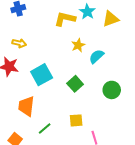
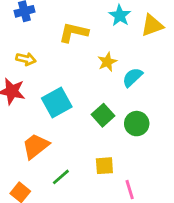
yellow L-shape: (65, 19) -> (74, 32), moved
green circle: (112, 90) -> (137, 124), moved
orange trapezoid: (26, 106) -> (36, 146), turned 45

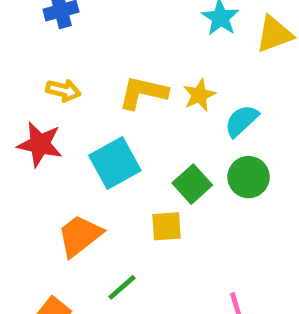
yellow L-shape: (74, 32) -> (143, 93), moved
green circle: (137, 124) -> (249, 177), moved
yellow square: (104, 166) -> (166, 226), moved

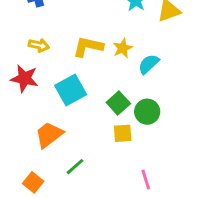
green circle: (249, 177) -> (147, 112), moved
yellow square: (166, 226) -> (123, 133), moved

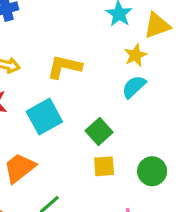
yellow star: (123, 48) -> (136, 55), moved
green circle: (147, 112) -> (152, 171), moved

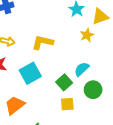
cyan semicircle: (134, 87) -> (82, 69), moved
green circle: (152, 171) -> (93, 90), moved

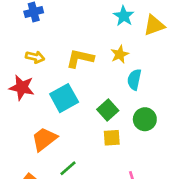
yellow star: (87, 35) -> (120, 54), moved
cyan semicircle: (82, 69) -> (134, 80), moved, turned -35

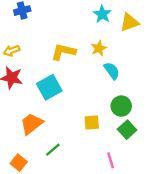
yellow arrow: (35, 57) -> (12, 51), moved, turned 147
cyan semicircle: (134, 80) -> (112, 71), turned 132
green square: (108, 110) -> (127, 130), moved

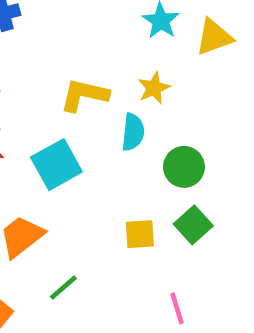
cyan semicircle: (112, 71) -> (133, 132), moved, turned 42
green circle: (121, 106) -> (184, 167), moved
green square: (127, 130) -> (193, 225), moved

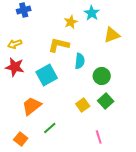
yellow triangle: (214, 37) -> (112, 35), moved
yellow star: (154, 88) -> (71, 22), moved
yellow square: (140, 234) -> (83, 105), turned -32

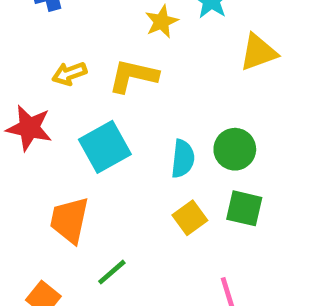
yellow arrow: (15, 44) -> (69, 74), moved
cyan semicircle: (80, 61) -> (183, 159), moved
green square: (106, 101) -> (244, 208), turned -35
orange trapezoid: (32, 106) -> (69, 220), turned -40

